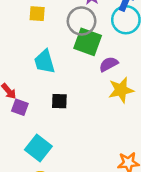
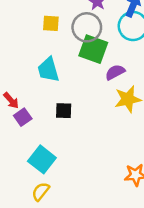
yellow square: (37, 14) -> (51, 23), moved
purple square: (20, 107) -> (23, 117), turned 35

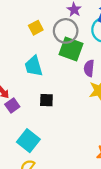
yellow square: (51, 23) -> (36, 28), turned -32
purple semicircle: (115, 72) -> (89, 68), turned -56

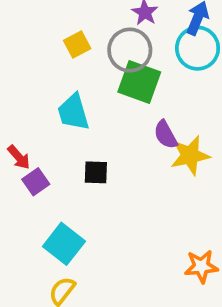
purple semicircle: (89, 68) -> (166, 135), moved, turned -35

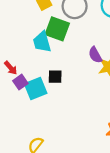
green square: (139, 82) -> (57, 29), moved
cyan square: (64, 244) -> (36, 89), moved, turned 30

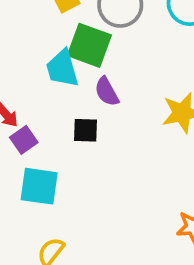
purple semicircle: (95, 55) -> (107, 92), moved
cyan square: (36, 89) -> (39, 186), moved, turned 30

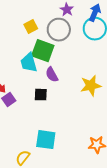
cyan square: (39, 186) -> (46, 140), moved

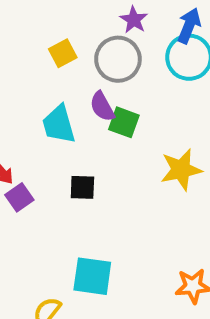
green square: (43, 51) -> (124, 122), moved, size x0.7
purple semicircle: (52, 75) -> (102, 107), moved

